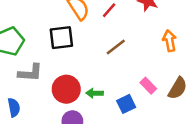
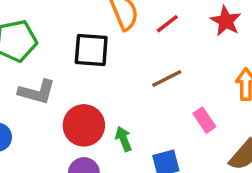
pink rectangle: (148, 86) -> (204, 120), moved
green arrow: (95, 93) -> (123, 139), turned 56

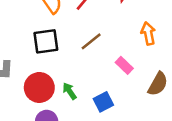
black square: (91, 50) -> (46, 41), moved

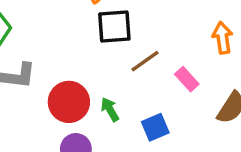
black square: (46, 41) -> (114, 26), moved
brown line: (91, 41) -> (145, 61), moved

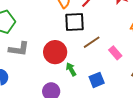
red circle: (69, 102) -> (55, 52), moved

